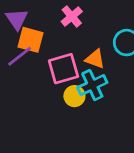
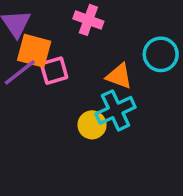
pink cross: (72, 16) -> (88, 20), turned -30
pink square: (63, 69) -> (54, 71), moved, size x0.7

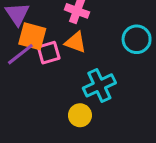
orange triangle: (119, 76) -> (75, 42), moved
yellow circle: (92, 125) -> (80, 115), moved

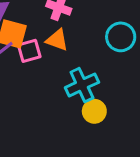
yellow circle: (80, 115) -> (94, 111), moved

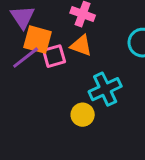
yellow circle: (94, 111) -> (83, 115), moved

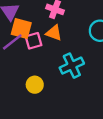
yellow circle: (83, 115) -> (35, 85), moved

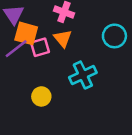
orange triangle: (54, 33) -> (63, 38), turned 30

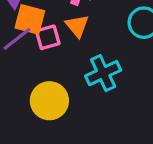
yellow circle: (41, 96) -> (49, 101), size x1.5

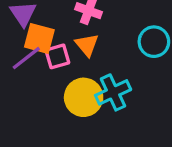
yellow circle: (49, 101) -> (84, 97), moved

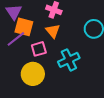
pink square: (57, 56) -> (39, 49), moved
yellow circle: (84, 97) -> (33, 74), moved

